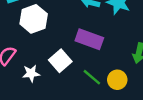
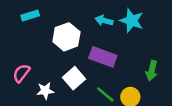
white hexagon: (34, 19) -> (66, 37), moved

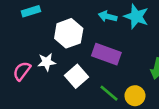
white star: (45, 91) -> (47, 62), moved

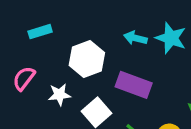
pink semicircle: (22, 71) -> (24, 78), moved

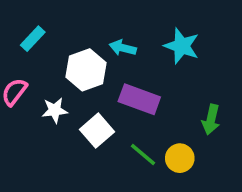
cyan rectangle: (40, 32) -> (33, 39), turned -30
cyan arrow: (135, 38) -> (123, 48), moved

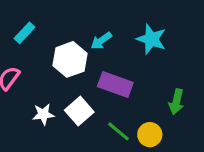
cyan arrow: (123, 48) -> (101, 41), turned -50
white star: (55, 110) -> (43, 114), moved

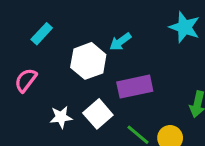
cyan star: (151, 39) -> (185, 27), moved
purple rectangle: (115, 85) -> (135, 87), turned -32

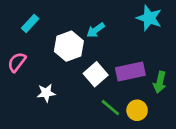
purple rectangle: (135, 87) -> (130, 72), moved
white square: (98, 114) -> (96, 74), moved

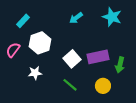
cyan arrow: (96, 30) -> (76, 18), moved
white hexagon: (69, 46) -> (40, 43), moved
green line: (110, 108) -> (70, 85), moved

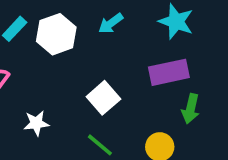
white hexagon: (40, 43) -> (56, 34), moved
purple rectangle: (98, 57) -> (169, 72), moved

